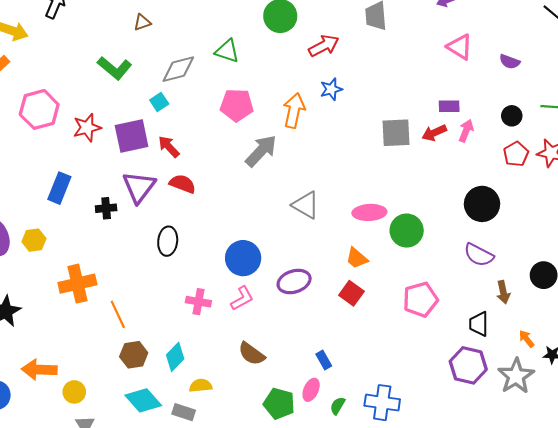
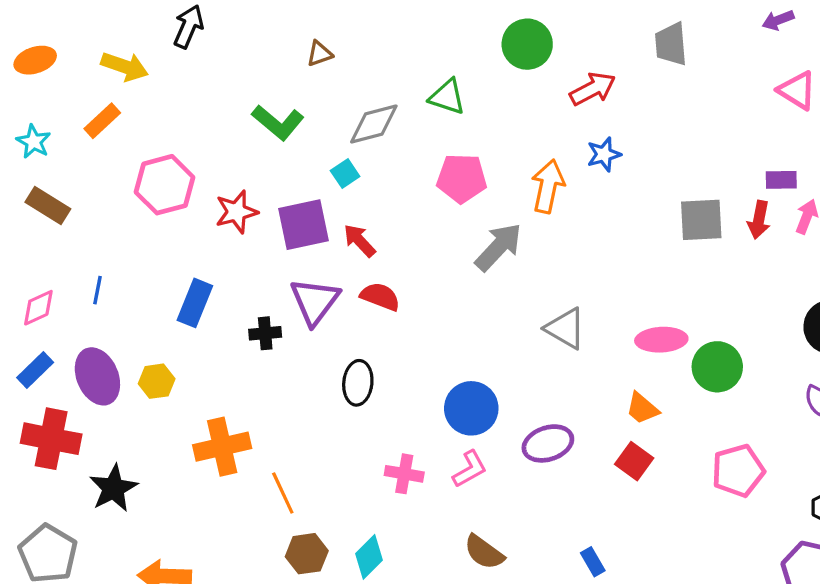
red arrow: (434, 133) -> (759, 220), turned -55

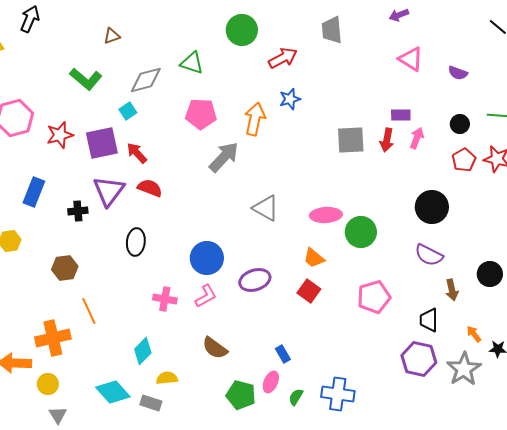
orange cross: (222, 447) -> (53, 338), moved
brown hexagon: (307, 554) -> (65, 268), moved

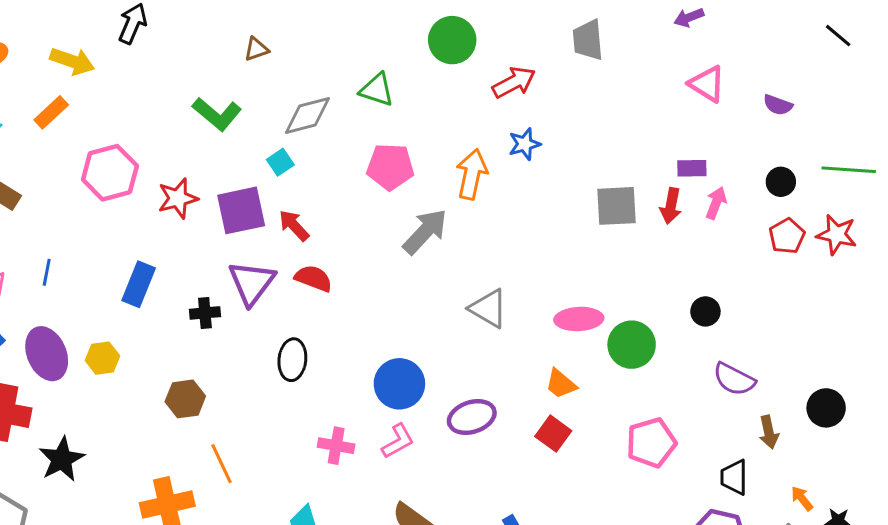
black circle: (432, 207) -> (705, 311), moved, size x0.6

